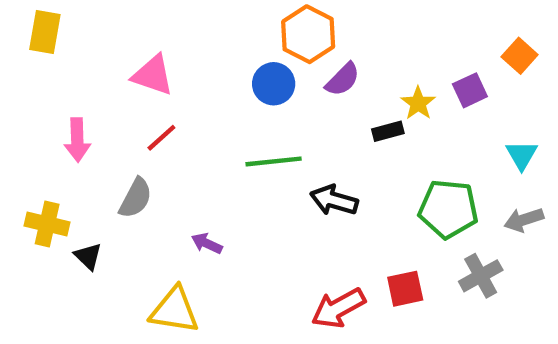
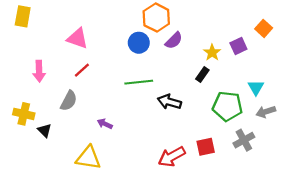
black rectangle: (388, 131) -> (202, 74), moved, turned -40
cyan triangle: (522, 155) -> (256, 88), moved

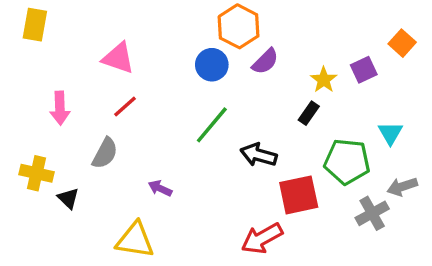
green line: (139, 82) -> (212, 125), turned -44
gray arrow: (266, 112) -> (402, 187), moved
red square: (206, 147) -> (299, 195), moved, size x1.4

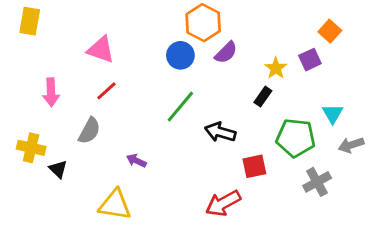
orange square: (402, 43) -> (330, 31), moved
gray arrow: (402, 187) -> (351, 145), moved
red square: (299, 195) -> (254, 166), size x0.7

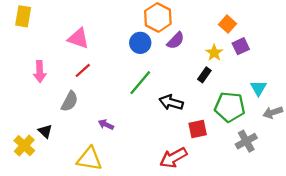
orange square: (330, 31) -> (227, 24), moved
yellow cross: (31, 148) -> (24, 146), moved, turned 30

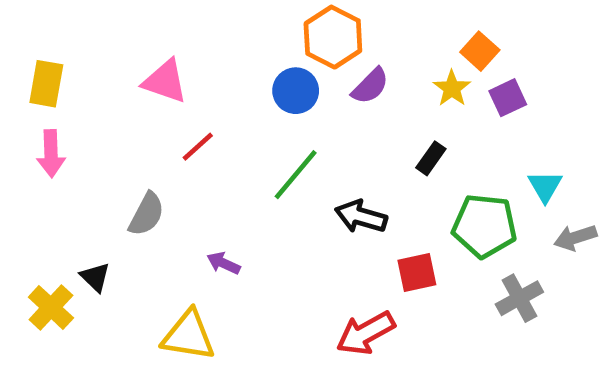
yellow rectangle: (23, 16) -> (46, 84), moved
yellow star: (214, 53) -> (452, 88), moved
red line: (83, 70) -> (198, 147), moved
pink arrow: (40, 72) -> (51, 154), moved

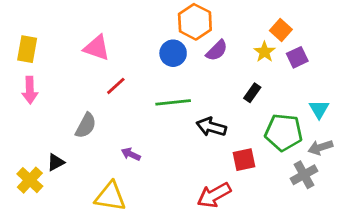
green line: (296, 175) -> (173, 102), turned 44
gray arrow: (575, 238) -> (320, 147), moved
black triangle: (95, 277) -> (56, 162), turned 48

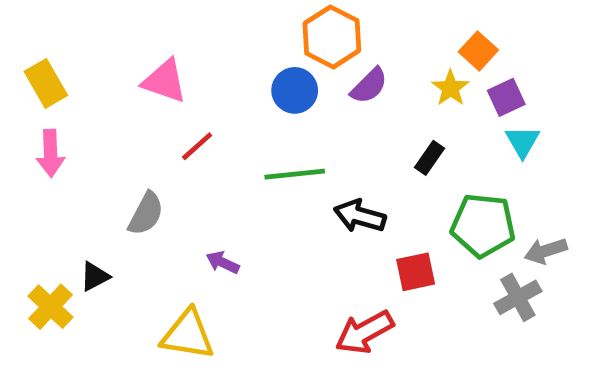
yellow rectangle: (27, 49) -> (46, 83), turned -40
cyan triangle: (319, 109) -> (523, 142), moved

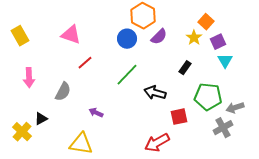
pink arrow: (51, 153) -> (29, 78), moved
green line: (295, 174) -> (127, 75), turned -40

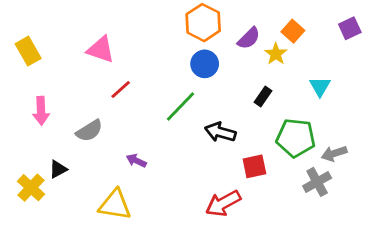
purple semicircle: (159, 37) -> (249, 38), moved
blue circle: (127, 39) -> (205, 64), moved
purple square: (218, 42) -> (350, 28), moved
gray semicircle: (63, 92) -> (89, 131), turned 30

